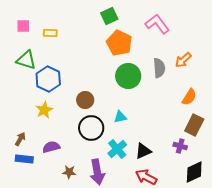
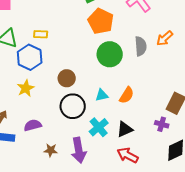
yellow rectangle: (50, 33) -> (41, 34), moved
orange semicircle: (189, 97) -> (127, 95), moved

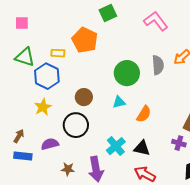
orange pentagon: (101, 21) -> (85, 40), moved
cyan triangle: (102, 95) -> (119, 102), moved
black circle: (73, 106) -> (76, 125), moved
black triangle: (125, 129) -> (142, 148), turned 36

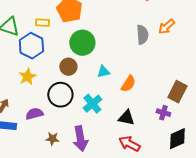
green circle: (127, 73) -> (82, 43), moved
cyan cross: (116, 146) -> (92, 104), moved

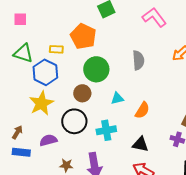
gray semicircle: (142, 35) -> (138, 60), moved
yellow star: (27, 77) -> (41, 103), size x1.4
cyan cross: (92, 104) -> (106, 130), turned 30

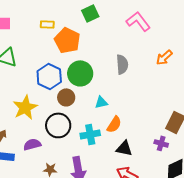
yellow rectangle: (56, 49) -> (47, 24), moved
blue hexagon: (45, 72) -> (49, 76), moved
orange semicircle: (142, 110) -> (114, 124), moved

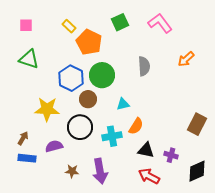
green square: (90, 13) -> (120, 22), moved
yellow rectangle: (47, 24) -> (69, 26), turned 40
yellow star: (25, 107) -> (47, 109), turned 30
purple cross: (161, 143) -> (171, 155), moved

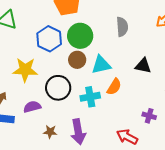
brown circle: (88, 99) -> (77, 60), moved
cyan triangle: (123, 104) -> (101, 65), size x1.5
black triangle: (146, 150) -> (143, 66), moved

